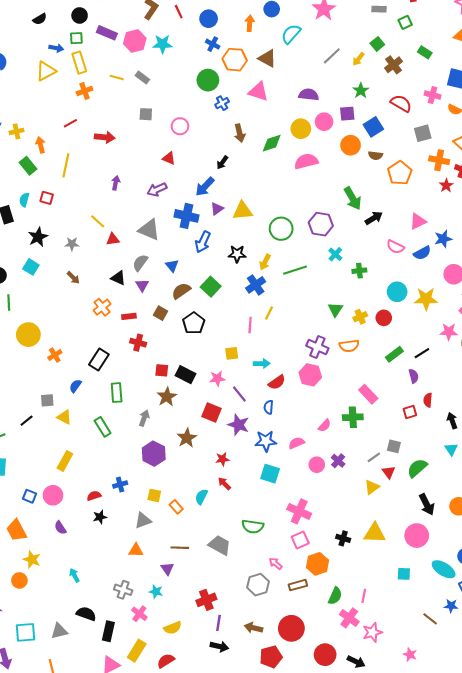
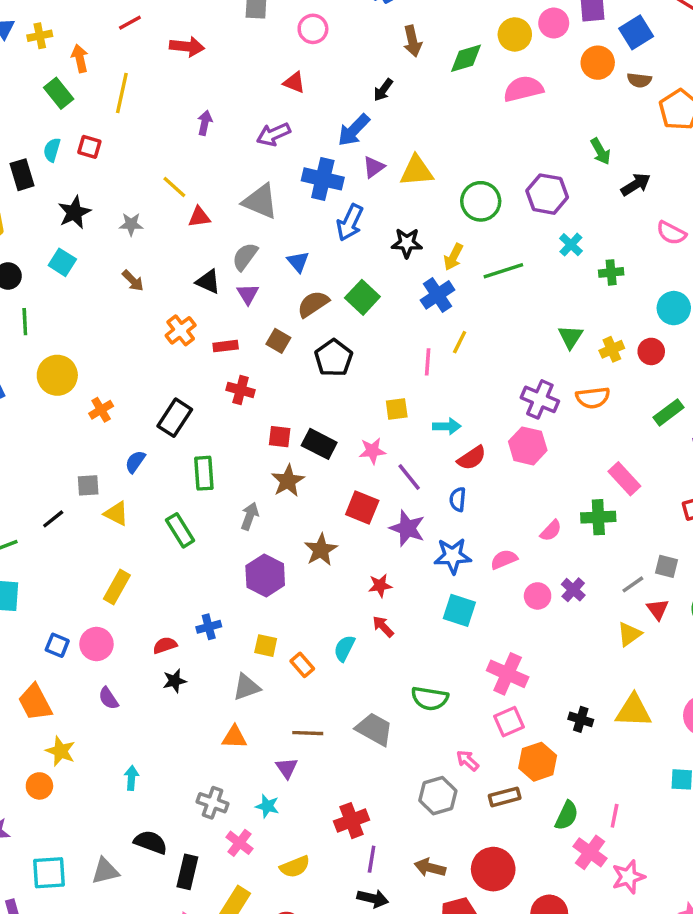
green arrow: (353, 198) -> (600, 151), size x0.7
cyan arrow: (74, 575) -> (131, 778), turned 32

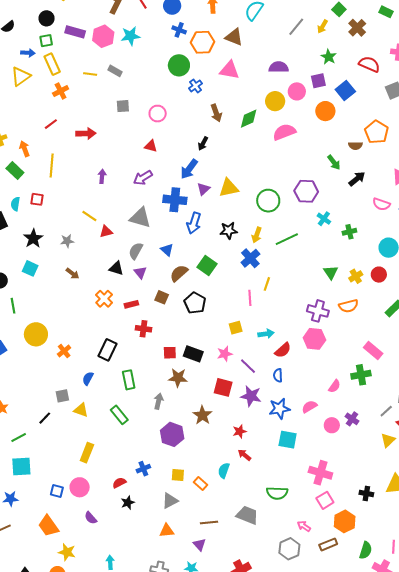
brown semicircle: (639, 80) -> (355, 146), moved
brown star: (288, 481) -> (178, 378), turned -30

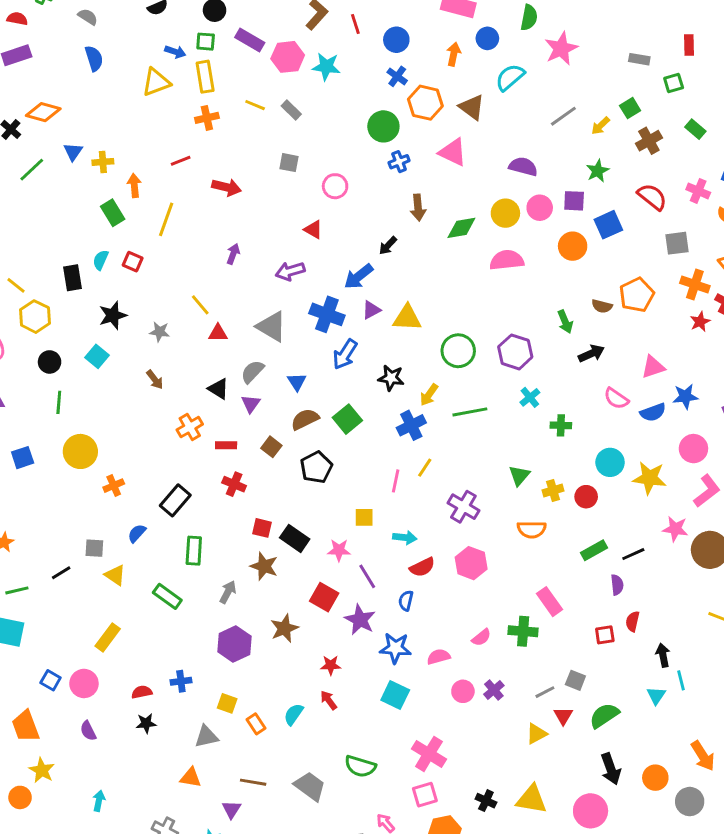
purple cross: (318, 311) -> (463, 507), moved
green rectangle: (119, 415) -> (167, 596), turned -30

